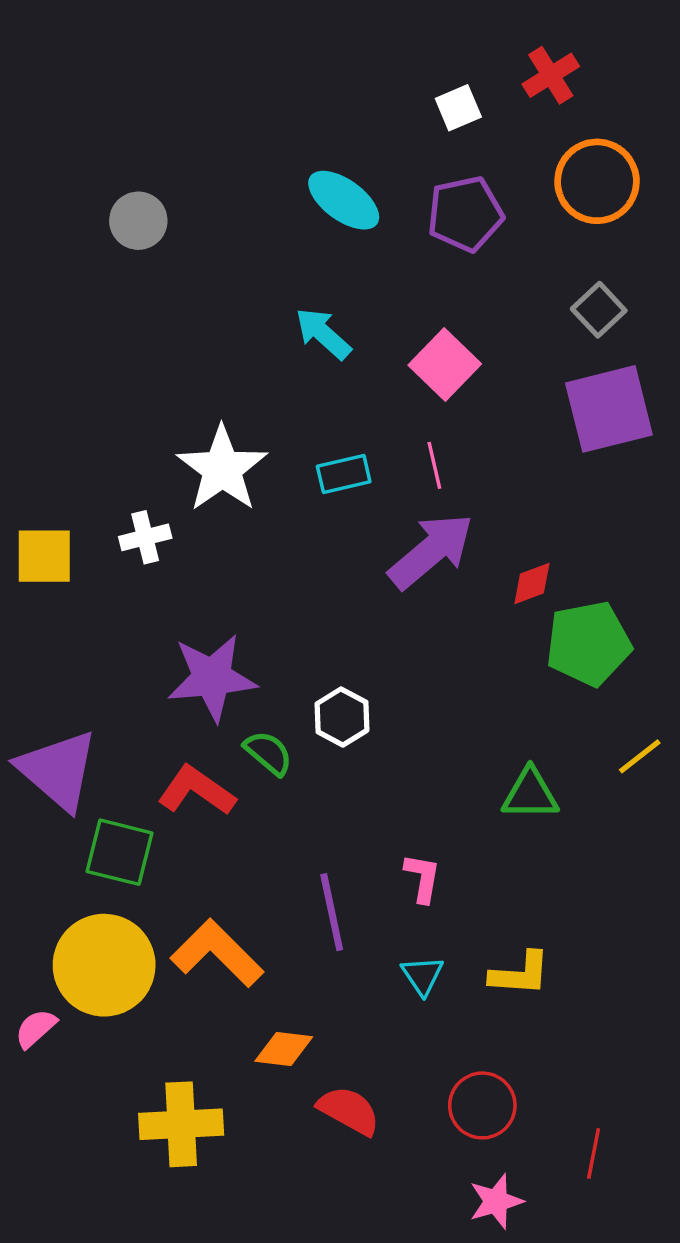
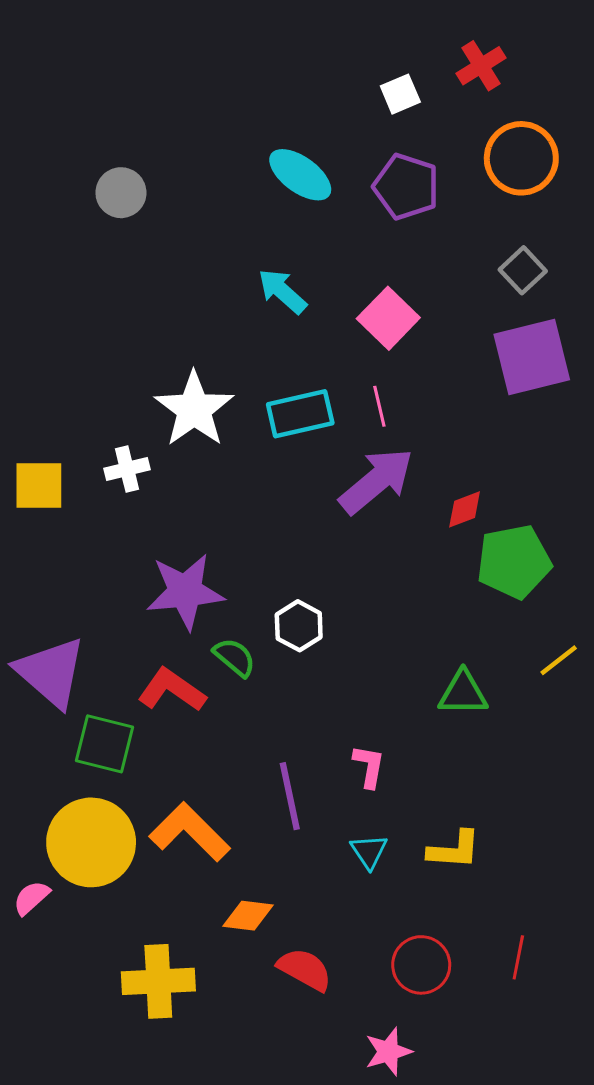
purple pentagon: (465, 214) -> (406, 187), turned 30
cyan rectangle: (344, 474) -> (300, 414), size x1.4
red line: (594, 1153) -> (518, 957), moved
pink star: (496, 1201) -> (388, 1052), moved

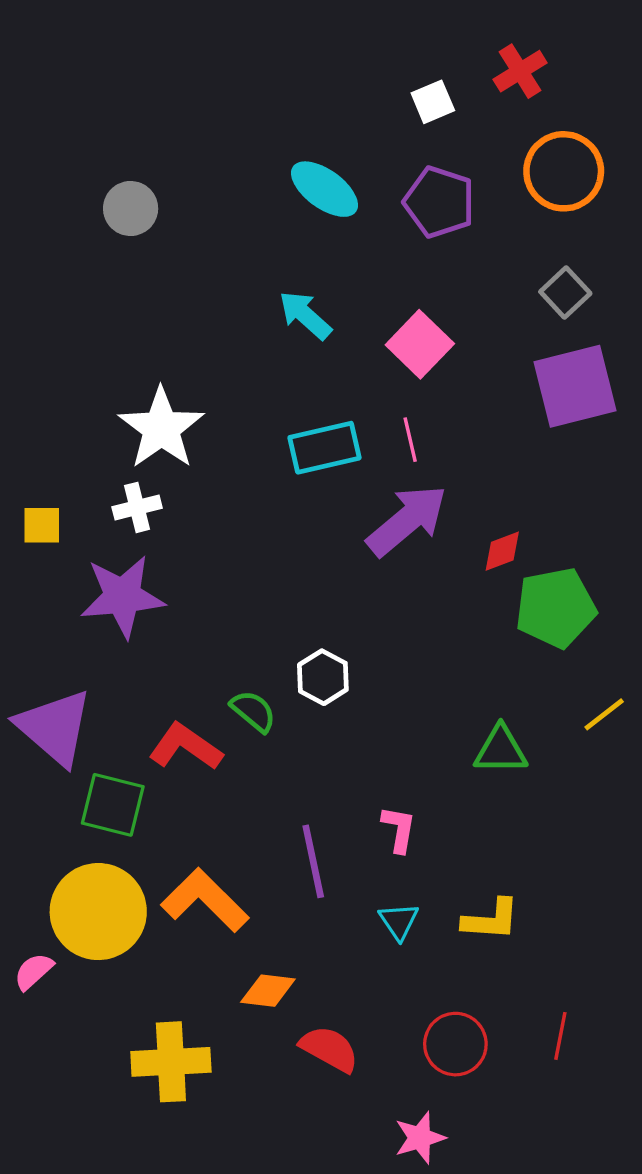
white star: (194, 409) -> (161, 428), moved
yellow square: (39, 485) -> (42, 525), size x0.7
purple star: (185, 591) -> (122, 596), moved

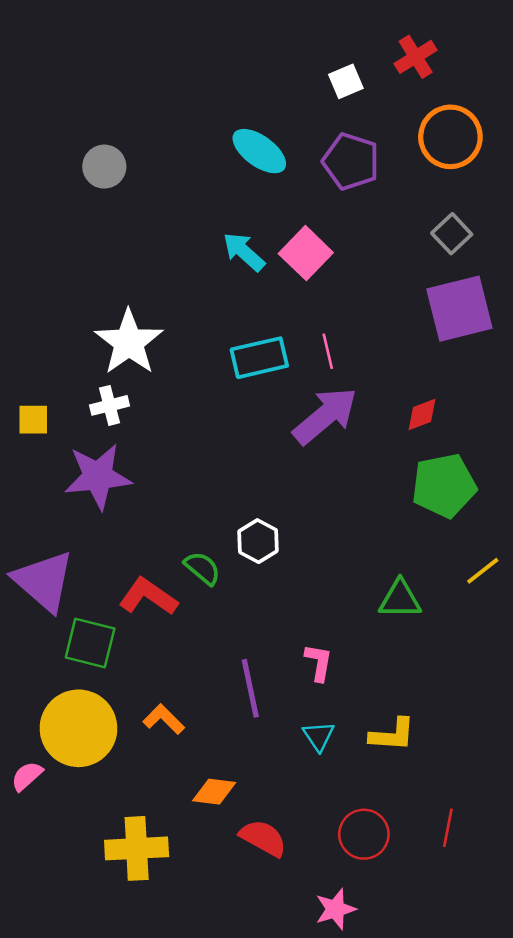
pink square: (420, 344) -> (306, 253), moved
red diamond: (502, 551) -> (422, 415), moved
orange L-shape: (205, 900) -> (164, 719), size x0.6

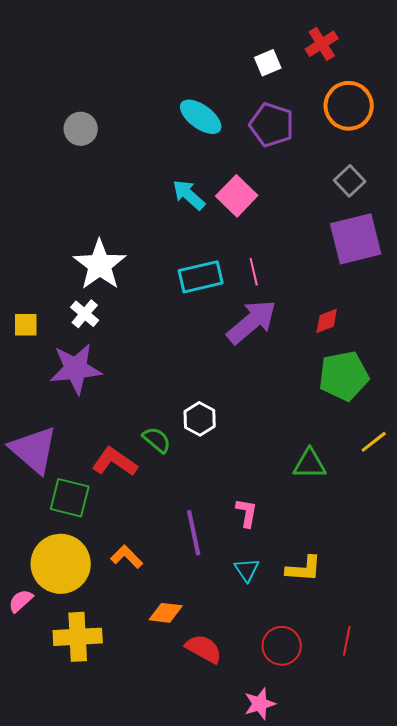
white cross: (109, 405) -> (85, 314), turned -36
yellow cross: (137, 848) -> (78, 637), moved

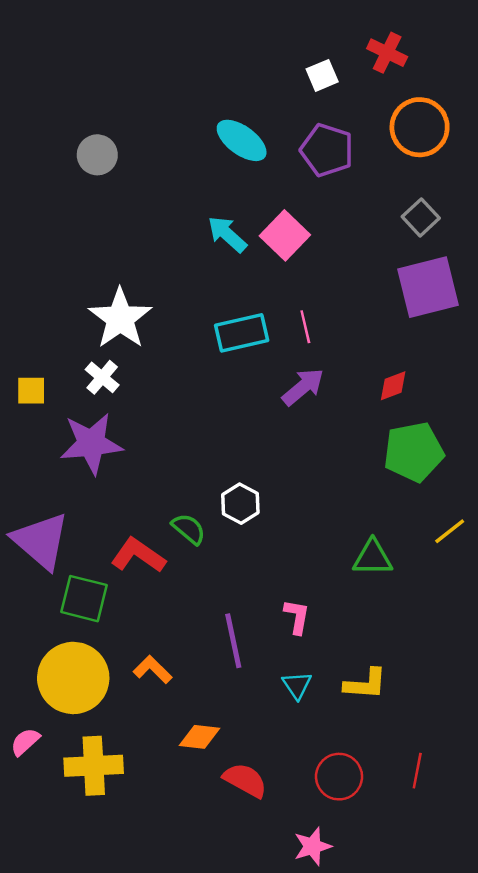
red cross: (322, 44) -> (387, 53), turned -32
purple arrow: (252, 322) -> (303, 387), size x0.7
pink semicircle: (21, 601) -> (25, 742), moved

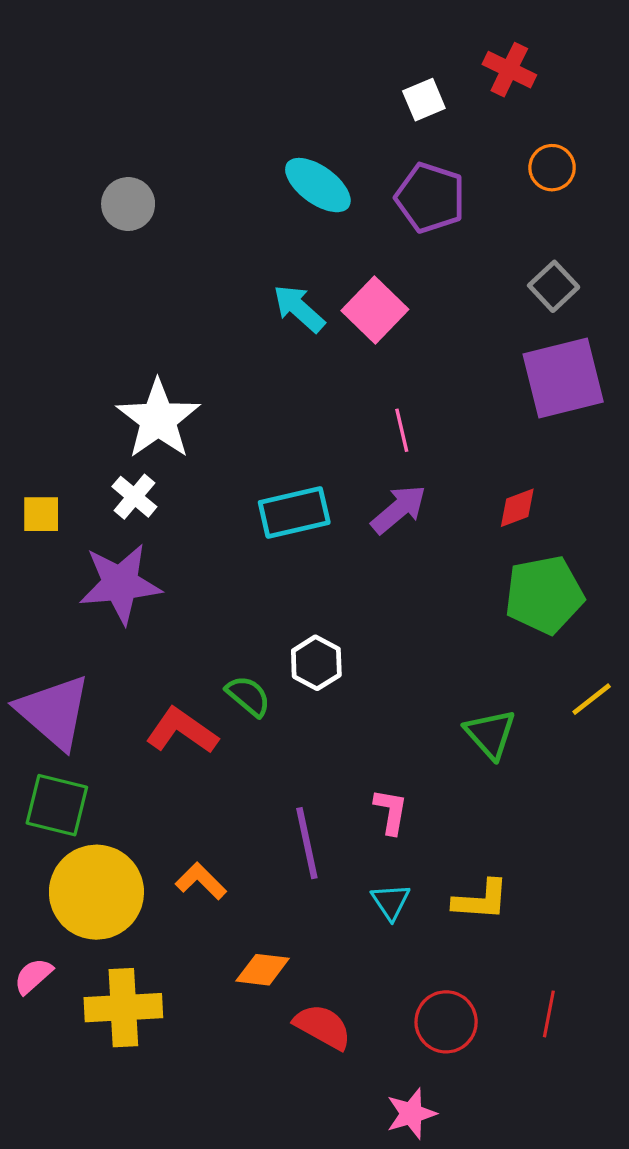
orange circle: (420, 127) -> (552, 168), size x0.6
cyan rectangle: (242, 333) -> (294, 512), moved
green triangle: (373, 558) -> (490, 734), turned 48
green square: (84, 599) -> (57, 805), moved

